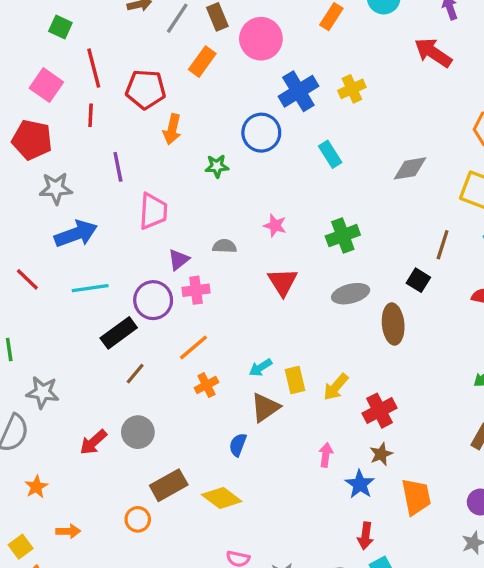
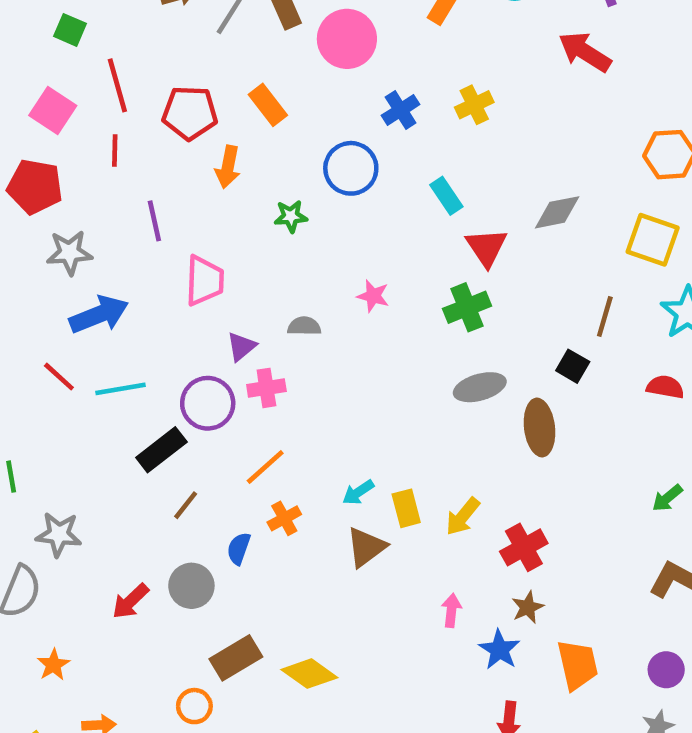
orange rectangle: (202, 62) -> (268, 105), moved, turned -72
blue cross: (298, 91) -> (401, 110), size x0.7
red line: (27, 279) -> (59, 377), moved
red triangle: (283, 282) -> (486, 247), moved
blue semicircle: (238, 445) -> (239, 549), moved

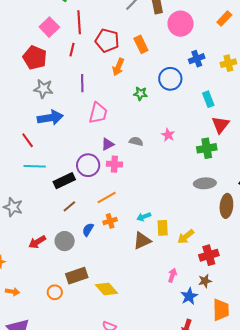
cyan line: (120, 389) -> (35, 166), moved

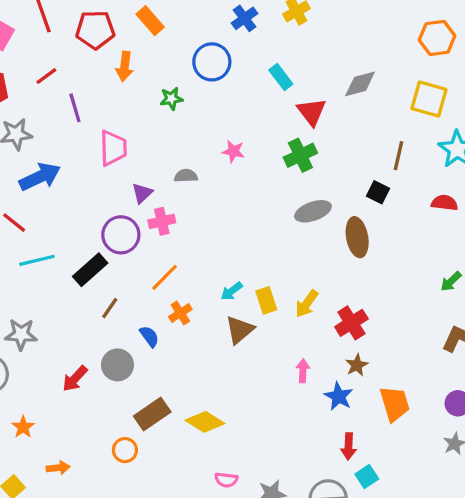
red line: (72, 50) -> (46, 76), moved, turned 56
blue semicircle: (88, 230) -> (149, 336), turned 128

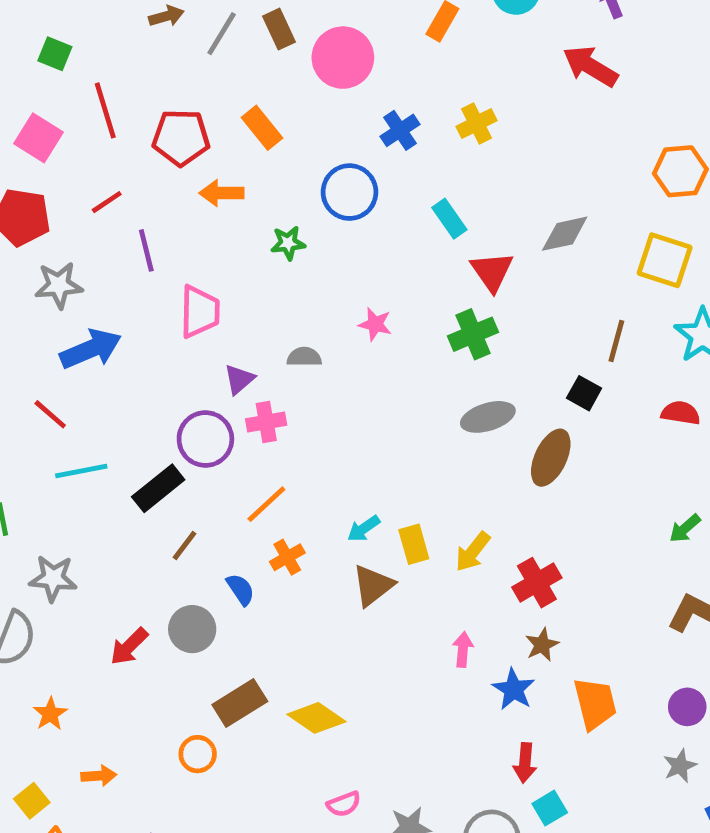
orange arrow: (125, 66) -> (222, 193), turned 80
brown ellipse: (357, 237) -> (551, 458), turned 33
pink semicircle: (226, 480) -> (344, 804), turned -30

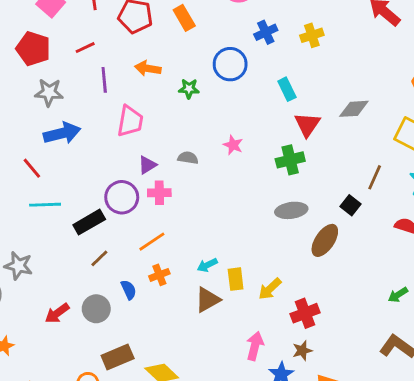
orange arrow: (222, 193) -> (148, 68), moved
pink arrow: (463, 649) -> (255, 346), size x1.4

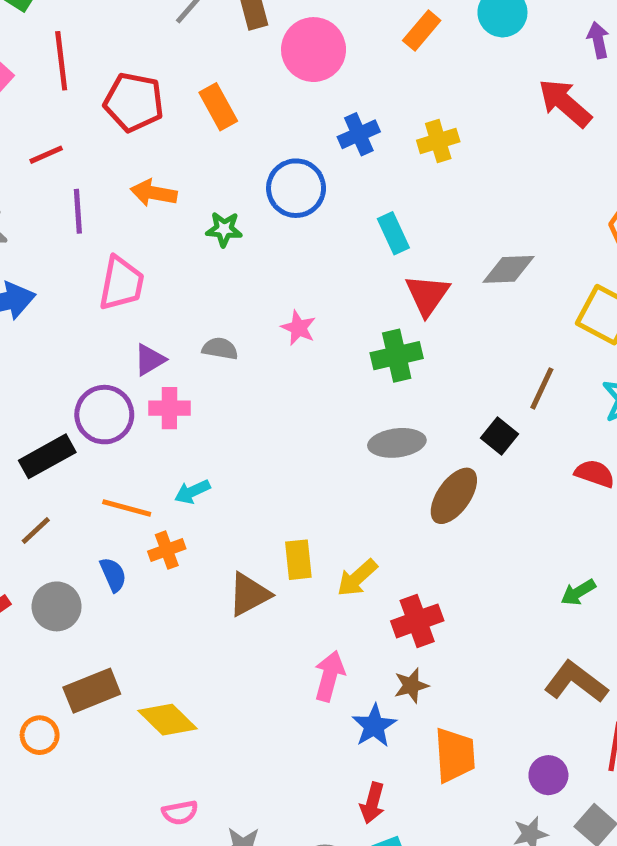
orange line: (152, 242) -> (127, 508), moved, turned 48
brown line: (99, 258) -> (36, 531), moved
cyan arrow: (207, 265) -> (192, 492), moved

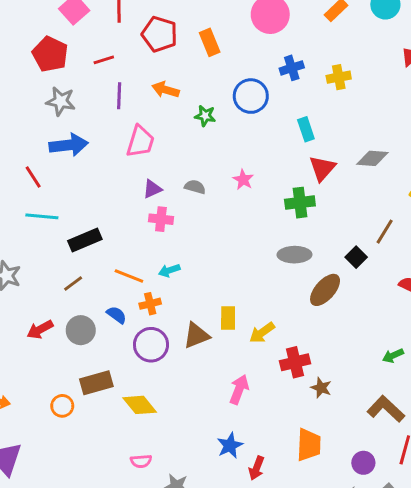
purple circle: (104, 415) -> (151, 345), moved
blue semicircle: (113, 575) -> (117, 315), turned -36
brown star: (411, 685) -> (321, 388), moved, turned 30
blue star: (374, 726) -> (230, 445), moved

